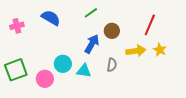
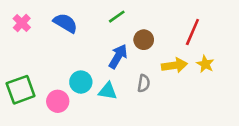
pink cross: (17, 26) -> (22, 23), moved, turned -32

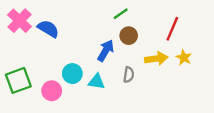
green line: (117, 17) -> (121, 14), moved
pink cross: (22, 23) -> (20, 21), size x1.5
blue semicircle: (65, 23) -> (48, 29), moved

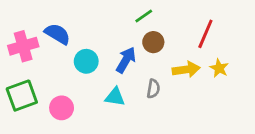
pink cross: (20, 21) -> (23, 46), moved, turned 30
cyan circle: (72, 74) -> (86, 61), moved

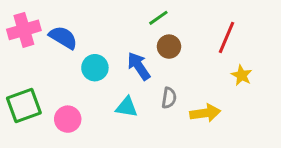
pink cross: (23, 46) -> (24, 30), moved
blue arrow: (126, 60) -> (139, 66), turned -64
yellow arrow: (186, 70) -> (205, 113), moved

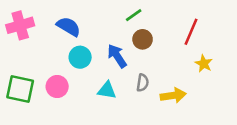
blue semicircle: (63, 37) -> (69, 27), moved
green square: (24, 105) -> (20, 89), turned 32
pink circle: (68, 119) -> (57, 87), moved

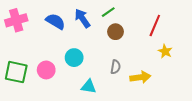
blue arrow: (117, 56) -> (82, 18), moved
cyan circle: (80, 57) -> (74, 58), moved
cyan triangle: (107, 90) -> (89, 87), moved

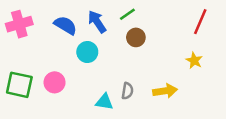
red line: (155, 25) -> (200, 22), moved
cyan circle: (74, 58) -> (87, 52), moved
gray semicircle: (116, 67) -> (127, 91), moved

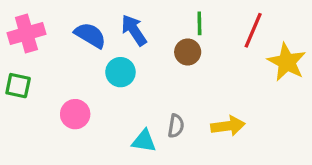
green line: (127, 14) -> (199, 23), moved, turned -56
red line: (200, 22) -> (253, 30), moved
yellow star: (194, 61) -> (287, 62), moved, size x1.6
green square: (19, 85) -> (18, 86), moved, size x0.7

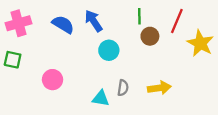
brown circle: (188, 52) -> (150, 36), moved
cyan circle: (120, 72) -> (109, 50), moved

